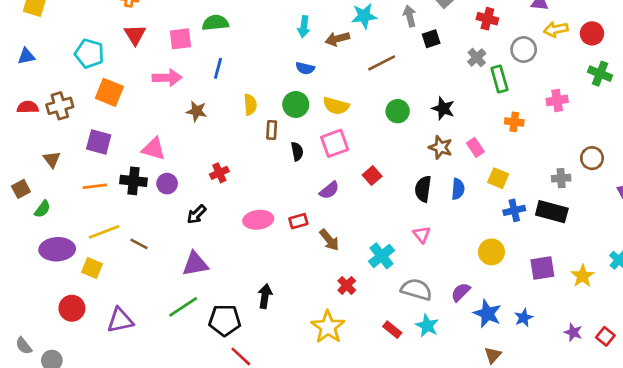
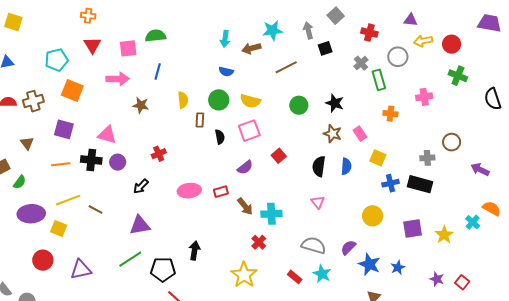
cyan pentagon: (89, 54) -> (57, 60), turned -30
cyan cross: (382, 256) -> (271, 214), moved, turned 36

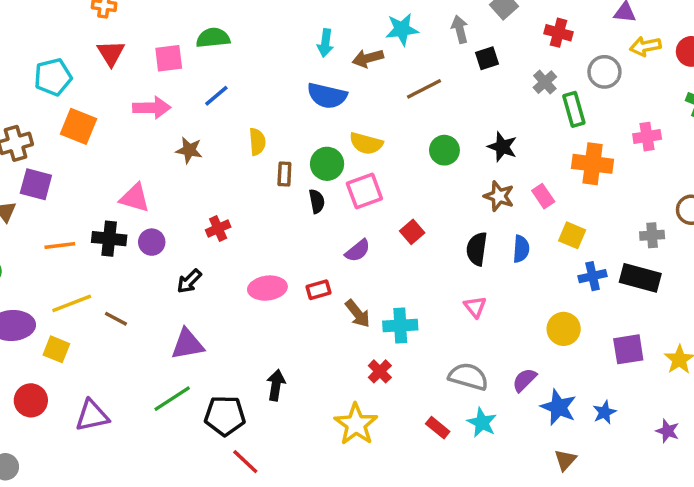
blue line: (158, 72) -> (216, 96), turned 35
blue semicircle: (226, 72) -> (327, 96), size x1.6
green circle: (219, 100) -> (327, 164), moved
orange cross: (390, 114) -> (593, 164), size x1.6
purple square: (64, 129) -> (36, 184), moved

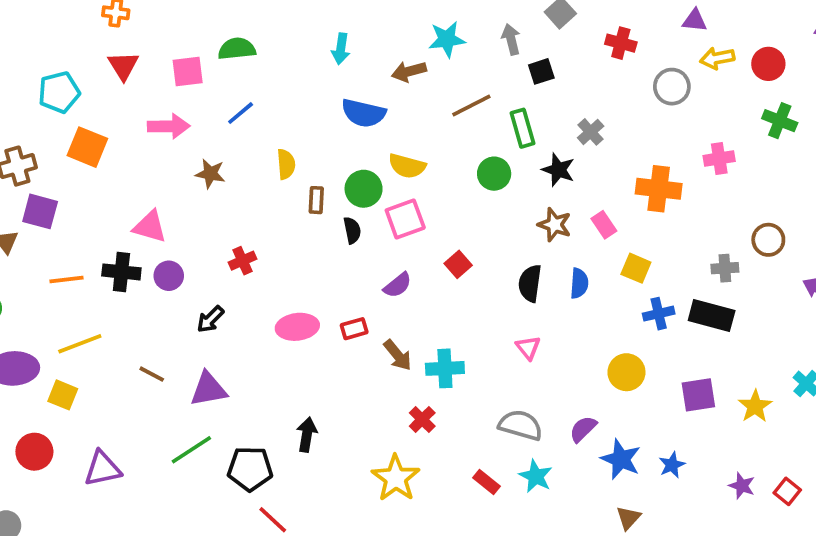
cyan arrow: (325, 43) -> (341, 49), moved
gray cross: (545, 82) -> (591, 132), moved
green rectangle: (574, 109) -> (522, 128), moved
brown line: (116, 319) -> (152, 374), moved

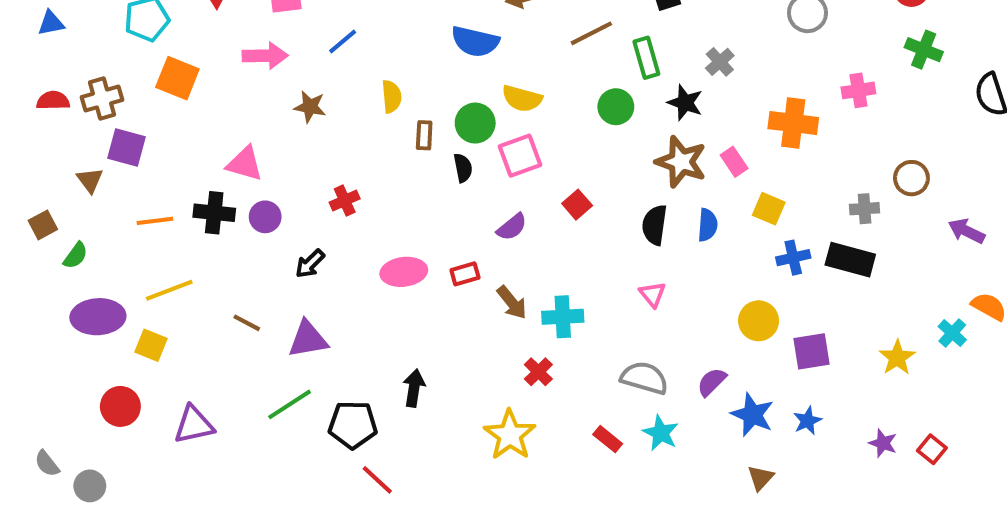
brown star: (555, 225) -> (681, 162), size x1.4
purple square: (698, 395) -> (812, 351), moved

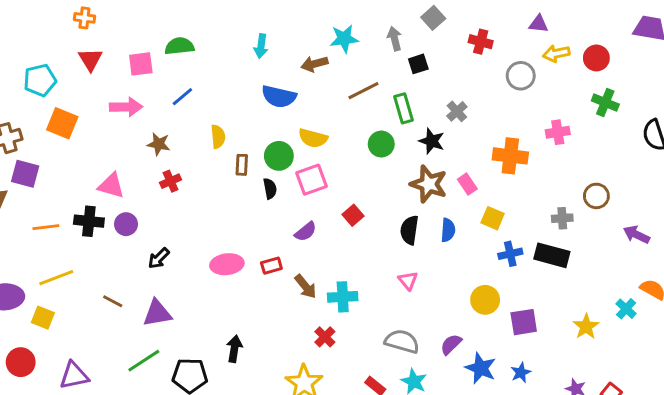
red cross: (345, 201) -> (171, 181), moved

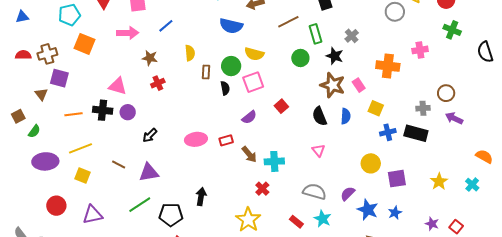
black semicircle: (409, 230) -> (320, 116), turned -30
purple arrow: (636, 235) -> (454, 118), moved
cyan cross: (626, 309) -> (472, 185), moved
yellow square: (43, 318) -> (82, 175), moved

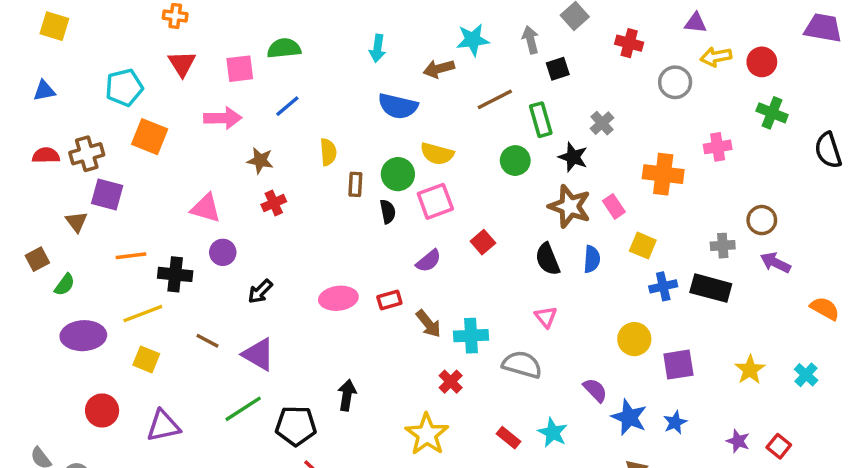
black cross: (103, 110) -> (175, 274), moved
orange semicircle: (484, 156) -> (825, 308), moved
purple triangle: (149, 172) -> (258, 354), turned 40
gray semicircle: (314, 192) -> (522, 365), moved
purple semicircle: (348, 194) -> (595, 390), turned 91

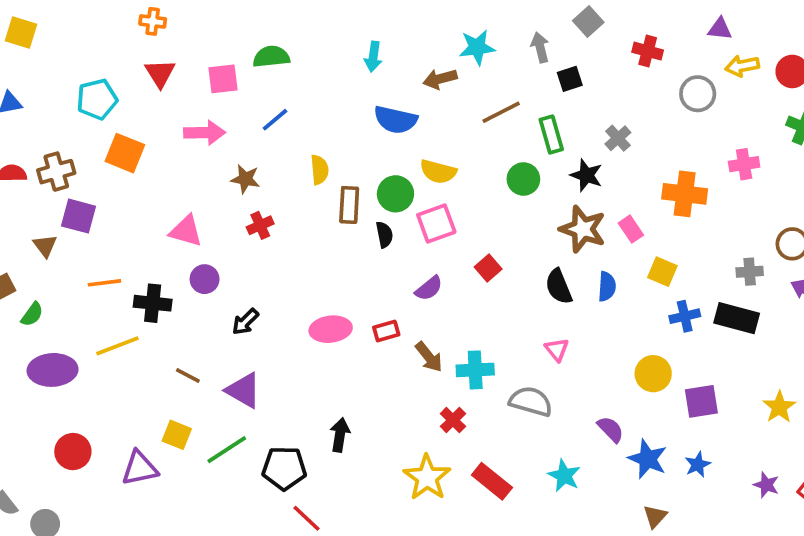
brown rectangle: (355, 184) -> (349, 205), size x1.4
yellow square: (146, 359) -> (177, 435), moved
red rectangle: (508, 438) -> (492, 481), moved, size x1.5

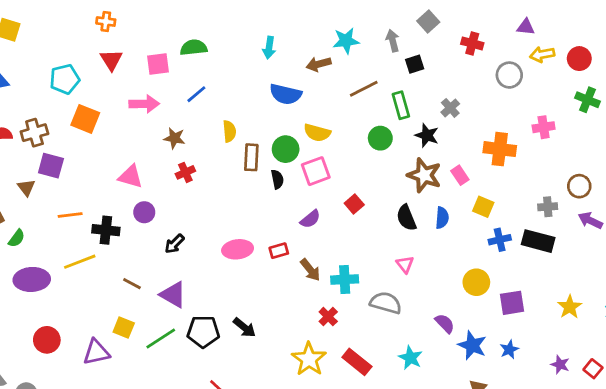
black arrow: (340, 435) -> (244, 328), turned 120
black pentagon: (284, 468) -> (203, 332), moved

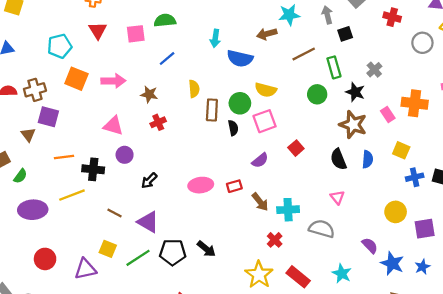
cyan arrow: (269, 48) -> (215, 38), moved
pink arrow: (144, 104) -> (113, 81), moved
pink rectangle: (460, 175) -> (388, 114), moved

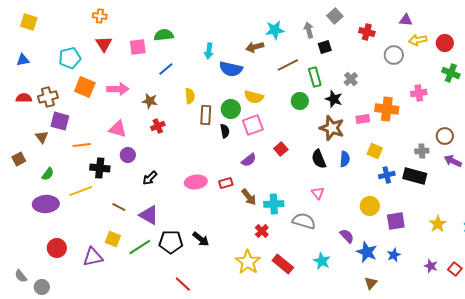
pink rectangle: (388, 114) -> (363, 119), turned -64
orange line: (64, 157) -> (82, 145), moved
green semicircle: (20, 176) -> (48, 174), moved

